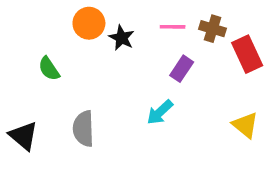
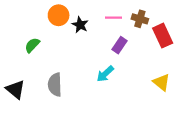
green semicircle: (49, 69) -> (32, 45), turned 77

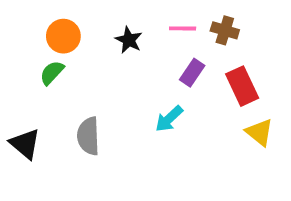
orange circle: (59, 15) -> (63, 36), moved
red rectangle: (163, 36) -> (242, 86), moved

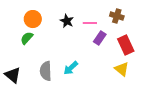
pink line: (183, 28) -> (90, 23), moved
cyan arrow: (169, 119) -> (71, 68), moved
yellow triangle: (259, 132) -> (122, 69), moved

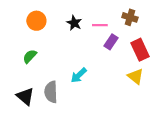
green semicircle: (27, 38) -> (30, 56), moved
gray semicircle: (46, 71) -> (51, 92), moved
black triangle: (13, 75) -> (25, 96), moved

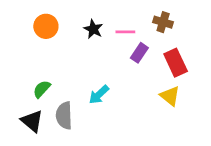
green semicircle: (30, 56) -> (42, 89), moved

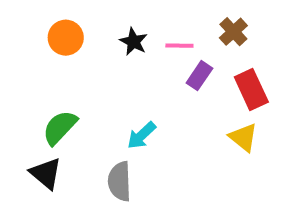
brown cross: (163, 22) -> (233, 32), turned 30
green semicircle: (42, 89) -> (60, 127), size x1.4
gray semicircle: (64, 116) -> (120, 181), moved

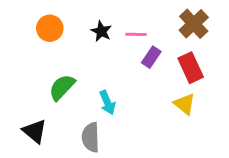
brown cross: (233, 32) -> (194, 24), moved, size x1.4
green semicircle: (60, 127) -> (62, 87), moved
cyan arrow: (142, 135) -> (107, 102), turned -70

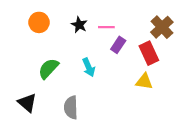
brown cross: (194, 24) -> (162, 27), moved
cyan arrow: (107, 102) -> (89, 67), moved
yellow triangle: (185, 104) -> (144, 81), turned -30

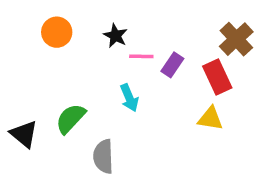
pink line: (106, 27) -> (141, 56), moved
green semicircle: (48, 68) -> (71, 118), moved
black triangle: (27, 103) -> (24, 134), moved

